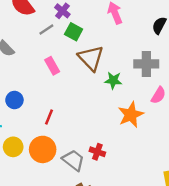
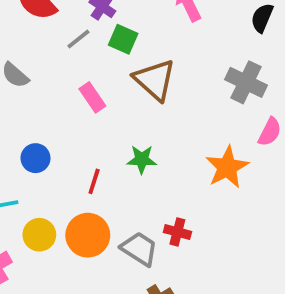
gray cross: (146, 64) -> (246, 82), turned 30
green star: (113, 80) -> (142, 159), moved

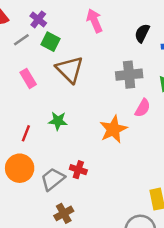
gray cross: (246, 82) -> (129, 75), turned -35
gray trapezoid: (139, 249) -> (53, 179), turned -75

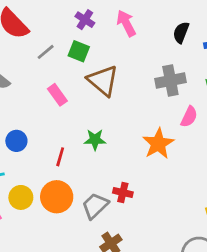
purple cross: (38, 19) -> (85, 20), moved

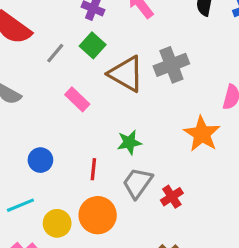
green square: (79, 51) -> (93, 45), turned 30
gray cross: (170, 80) -> (171, 65), moved
red cross: (123, 193) -> (172, 197), turned -36
gray trapezoid: (95, 206) -> (137, 183), moved

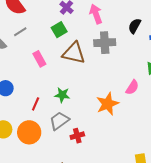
gray line: (55, 53) -> (20, 32), moved
gray cross: (171, 65) -> (105, 43), moved
brown triangle: (126, 74) -> (74, 53), turned -35

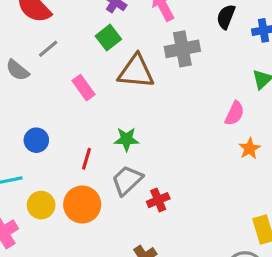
orange star: (107, 104) -> (250, 149), moved, size x0.6

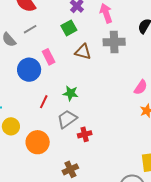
brown triangle: (136, 71) -> (83, 52), size x0.7
blue circle: (36, 140) -> (29, 70), moved, size x1.5
orange circle: (82, 205) -> (38, 142), moved

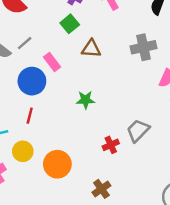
gray line: (30, 29) -> (25, 43), moved
gray cross: (114, 42) -> (144, 47), moved
red line: (44, 102) -> (30, 116), moved
gray trapezoid: (67, 119) -> (138, 130), moved

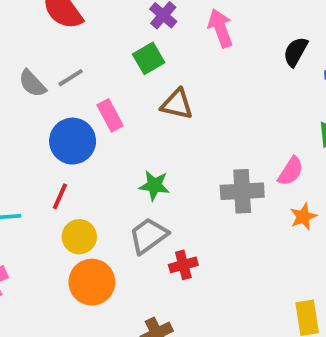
gray cross: (144, 47) -> (242, 191), moved
gray trapezoid: (138, 130) -> (148, 236), moved
yellow circle: (23, 151) -> (79, 237), moved

